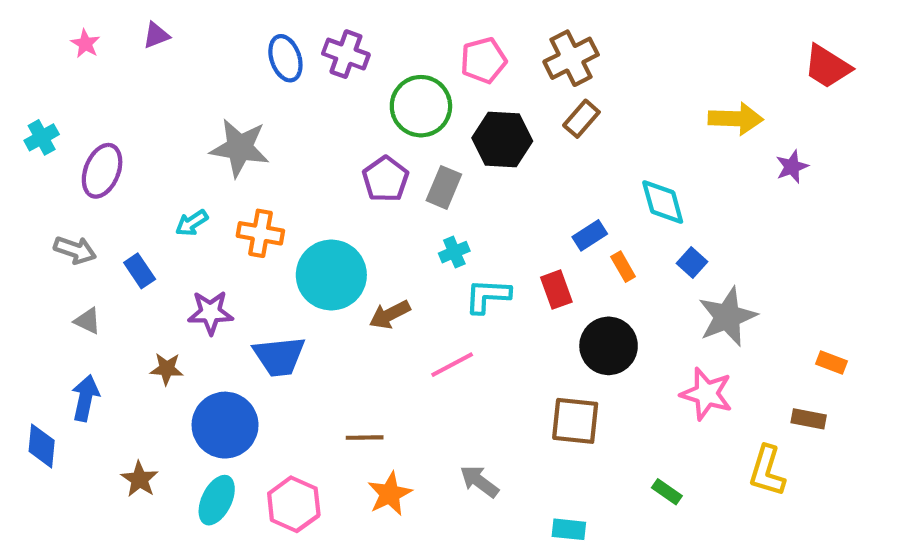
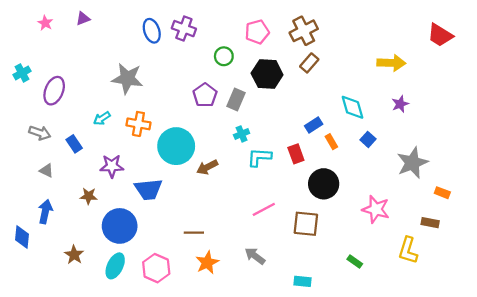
green circle: (421, 106) -> (224, 56), size x0.6
purple star: (792, 167) -> (400, 104), moved
gray star: (727, 317) -> (412, 163), moved
pink line: (452, 365) -> (264, 209), moved

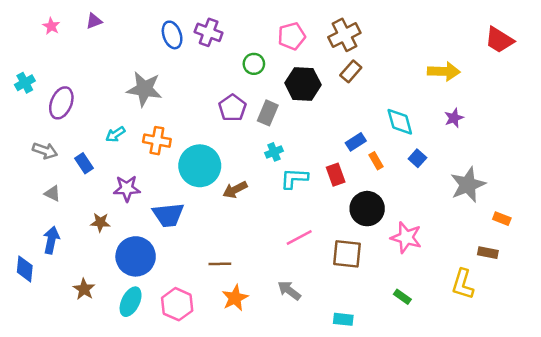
pink star: (376, 209) -> (406, 238), moved

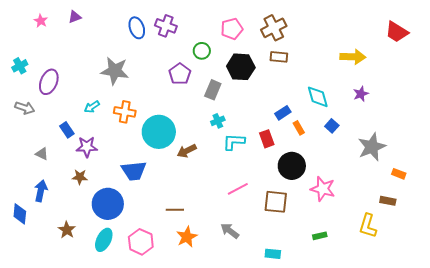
brown rectangle: (351, 71) -> (279, 57), turned 54
purple pentagon: (232, 108) -> (180, 74), moved
gray arrow: (45, 151) -> (25, 108), moved
purple star: (127, 188) -> (87, 147), moved
green rectangle: (402, 297) -> (320, 236), turned -48

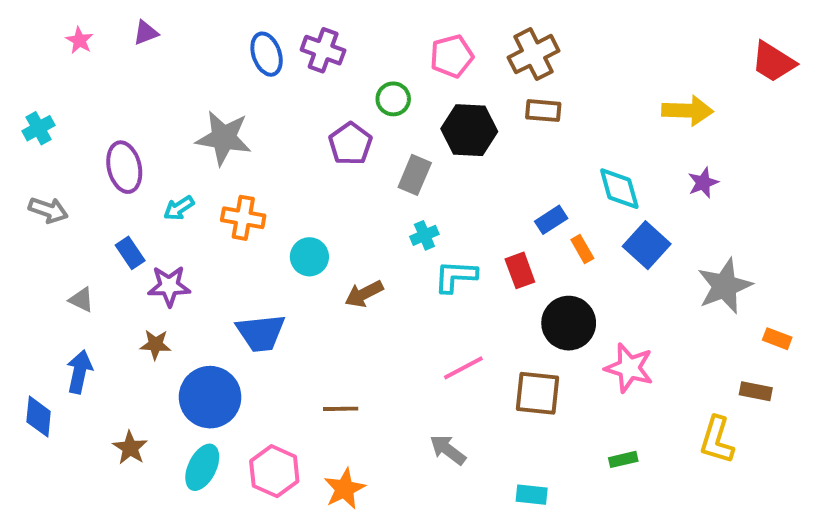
purple ellipse: (49, 82) -> (124, 167), moved, turned -35
blue square: (332, 126) -> (647, 245), size x1.6
cyan circle: (159, 132) -> (309, 257), size x0.6
orange star: (187, 237) -> (345, 489), moved

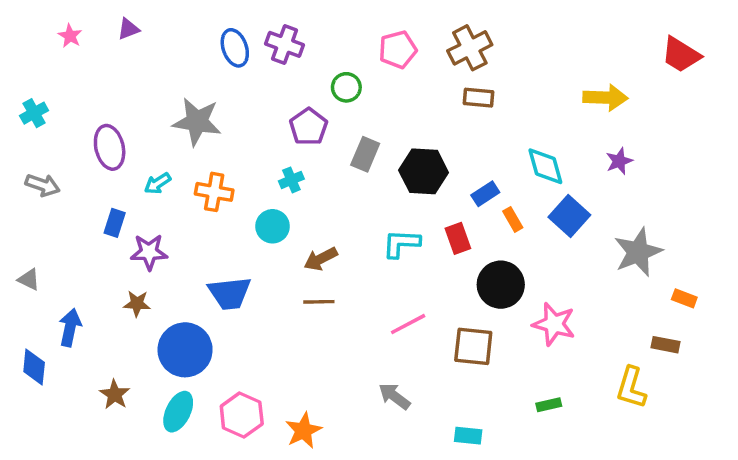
black hexagon: (469, 130) -> (424, 171), moved
cyan cross: (424, 235) -> (291, 180), moved
blue rectangle: (130, 253) -> (115, 223), turned 52
gray triangle: (81, 300) -> (29, 279), moved
brown line: (341, 409) -> (319, 302), moved

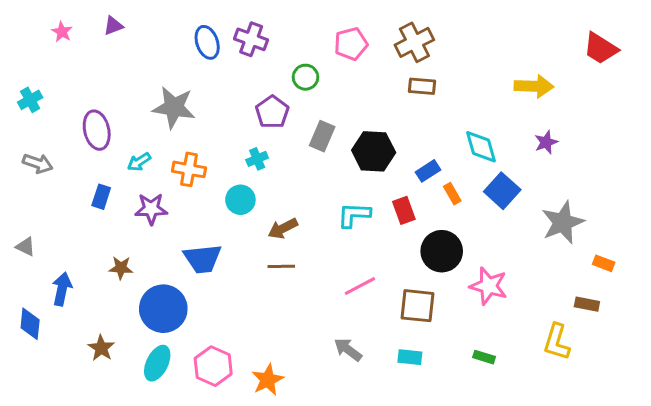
purple star: (149, 252) -> (151, 209), moved
green rectangle: (549, 405) -> (484, 357), turned 30
cyan rectangle: (468, 436) -> (410, 357), moved

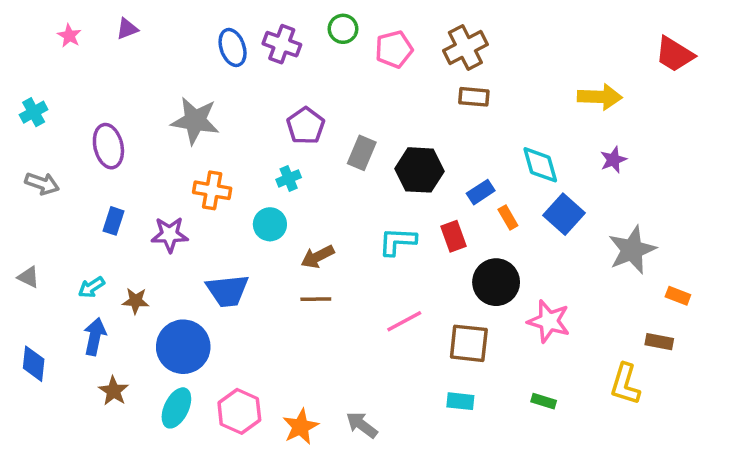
green circle: (305, 77) -> (343, 29), moved
cyan arrow: (139, 162) -> (91, 287), moved
blue arrow: (62, 289) -> (95, 337), moved
gray arrow: (348, 350) -> (362, 425), moved

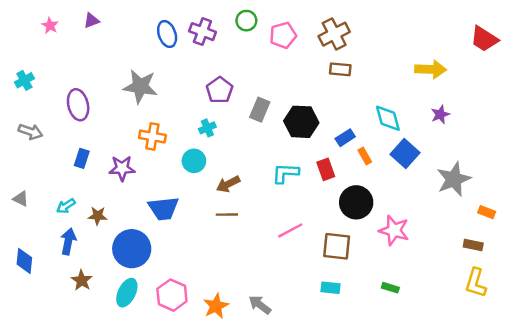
yellow L-shape: (625, 384) -> (476, 283), moved

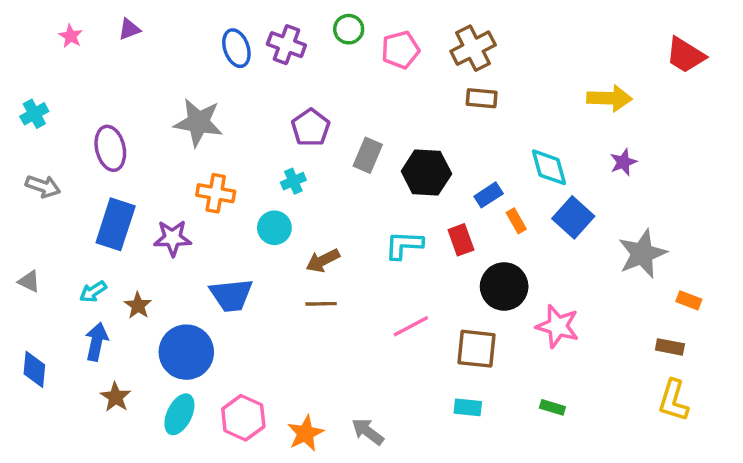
blue rectangle: (82, 158) -> (116, 224), size x1.8
brown star: (98, 216) -> (138, 305), turned 30

